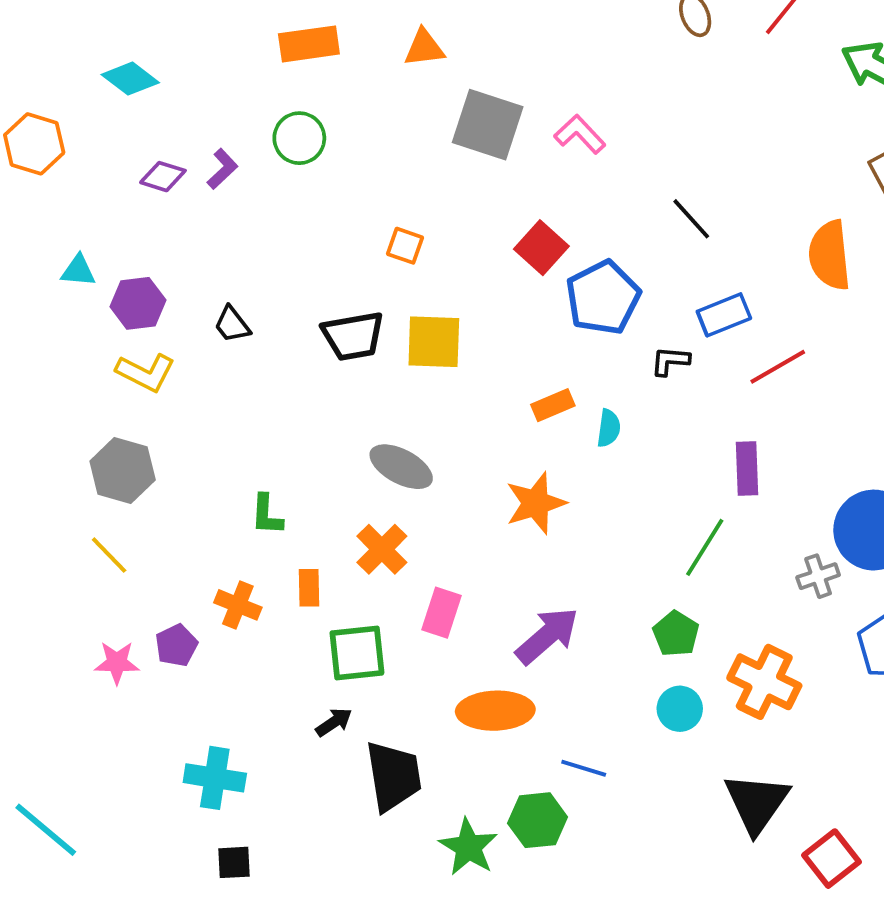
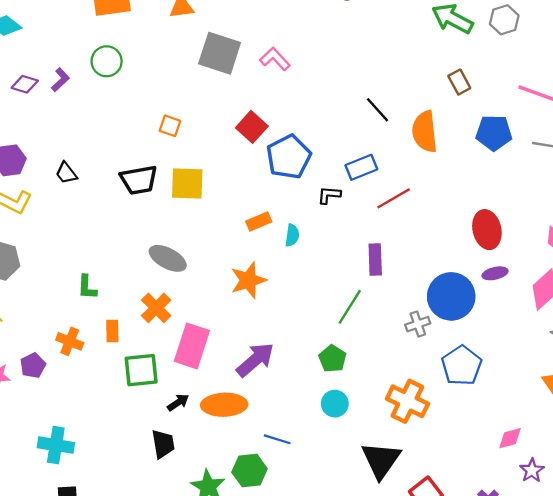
black line: (691, 219) -> (377, 110), moved
pink rectangle: (442, 613) -> (192, 346), size x1.5
orange cross: (764, 682) -> (407, 401), moved
black arrow: (334, 722) -> (178, 402), moved
black trapezoid: (393, 776) -> (163, 444), size x0.7

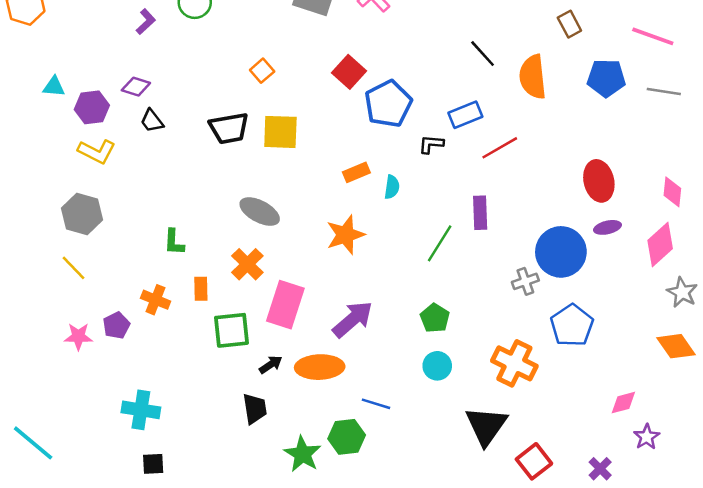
purple diamond: (25, 84) -> (136, 87), moved
orange square: (170, 126) -> (262, 71), turned 30
green line: (350, 307) -> (440, 243), moved

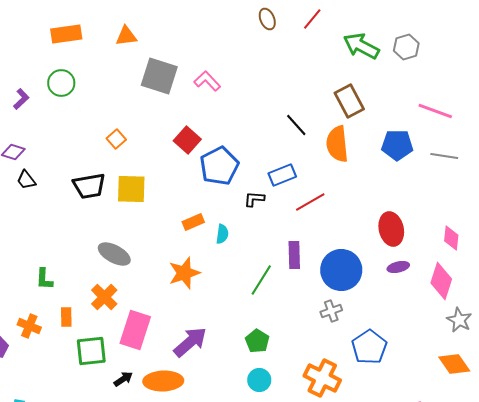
brown rectangle: (569, 24) -> (349, 101), moved, size x1.5
pink diamond: (660, 245) -> (441, 281), turned -30
blue circle: (561, 252) -> (341, 270), moved

